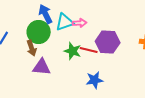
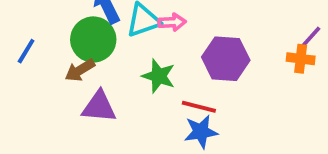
brown arrow: (32, 48) -> (80, 70), turned 77
red line: (89, 50) -> (199, 107), moved

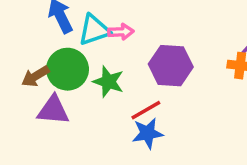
green circle: (93, 40) -> (67, 69), moved
red line: (199, 107) -> (146, 110), turned -44

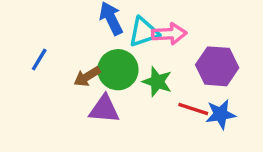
pink arrow: (121, 32) -> (169, 34), size x1.4
red line: (146, 110) -> (193, 109), turned 48
blue star: (148, 133) -> (221, 114), moved

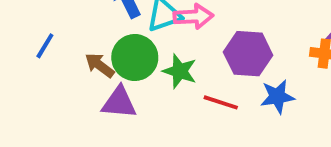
brown arrow: (87, 77) -> (100, 65), turned 68
blue star: (221, 114) -> (277, 97), moved

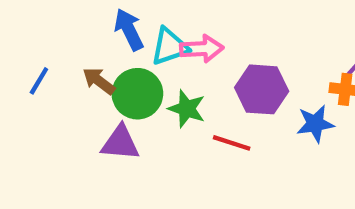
brown arrow: (100, 65) -> (99, 81), moved
blue star: (277, 97) -> (315, 124), moved

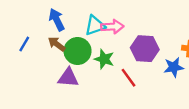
blue arrow: (129, 29) -> (57, 20), moved
red line: (232, 143) -> (129, 78), turned 36

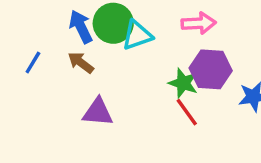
pink arrow: (112, 27) -> (199, 23), moved
green circle: (78, 51) -> (113, 23), moved
green star: (104, 59) -> (183, 83), moved

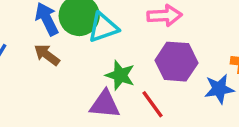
green star: (183, 83) -> (120, 75), moved
purple triangle: (98, 112) -> (105, 104), moved

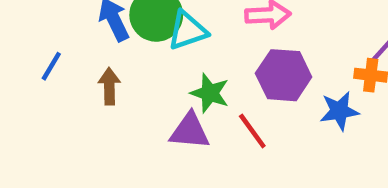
brown arrow: (47, 55) -> (109, 86), moved, turned 52

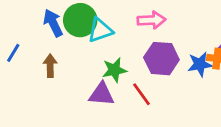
green star: (210, 93) -> (114, 70), turned -30
blue star: (339, 111) -> (200, 64), moved

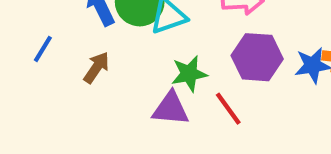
brown arrow: (50, 66) -> (96, 67), turned 35

